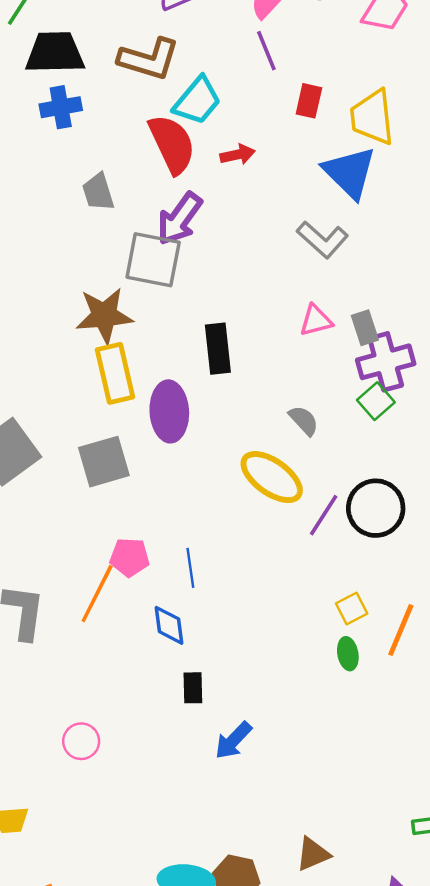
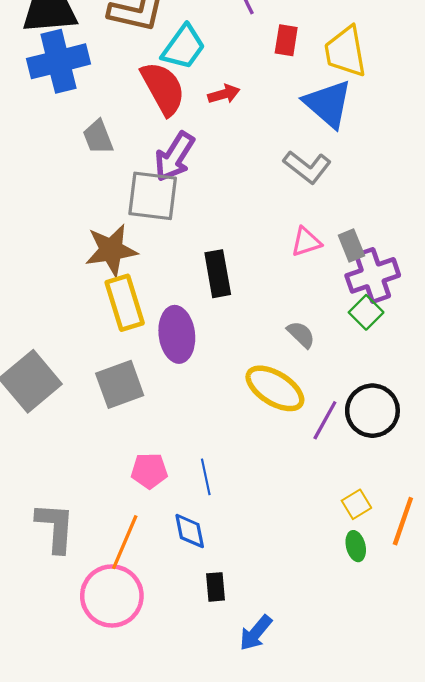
blue cross: (61, 107) -> (58, 61), size x1.6
orange line: (97, 594) -> (125, 542), moved
pink circle: (81, 741) -> (112, 596), moved, size x1.8

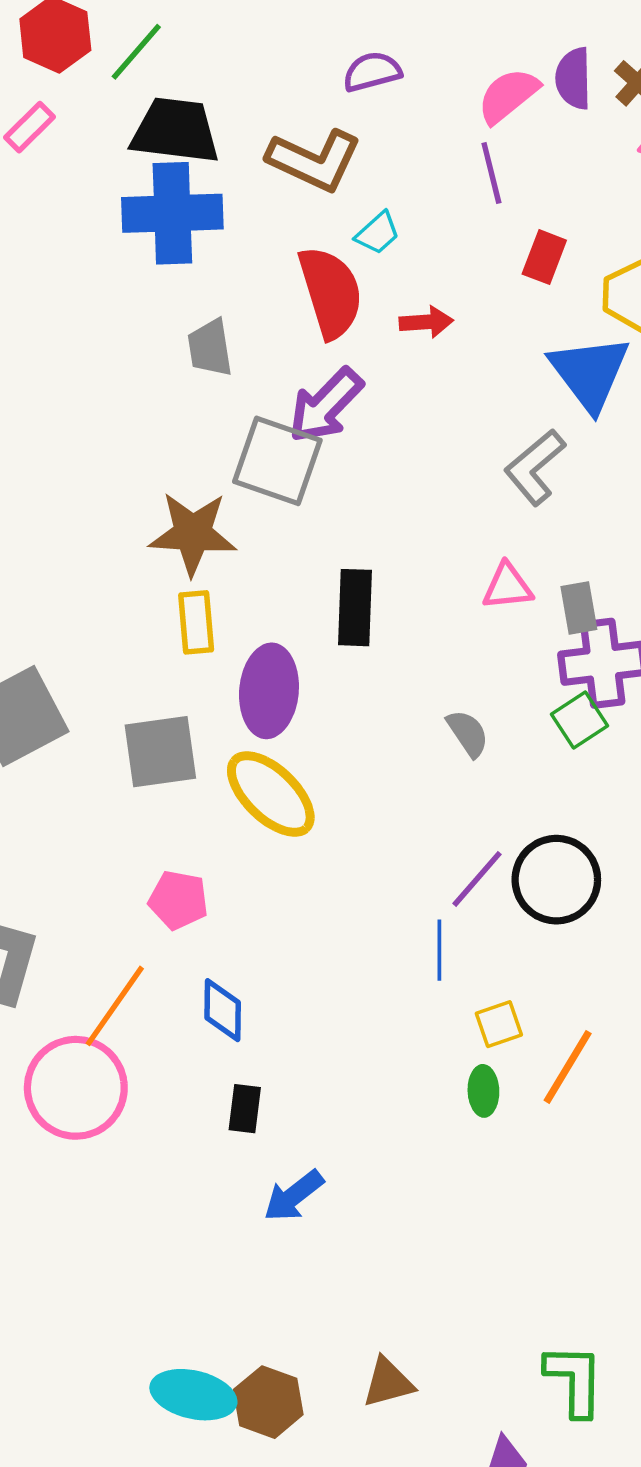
cyan trapezoid: (184, 47) -> (378, 233), size x0.6
gray L-shape: (307, 167) -> (535, 467), turned 90
yellow rectangle: (125, 303) -> (196, 622), size x0.7
yellow ellipse: (275, 388) -> (271, 794), moved
blue line: (206, 477) -> (439, 950), moved

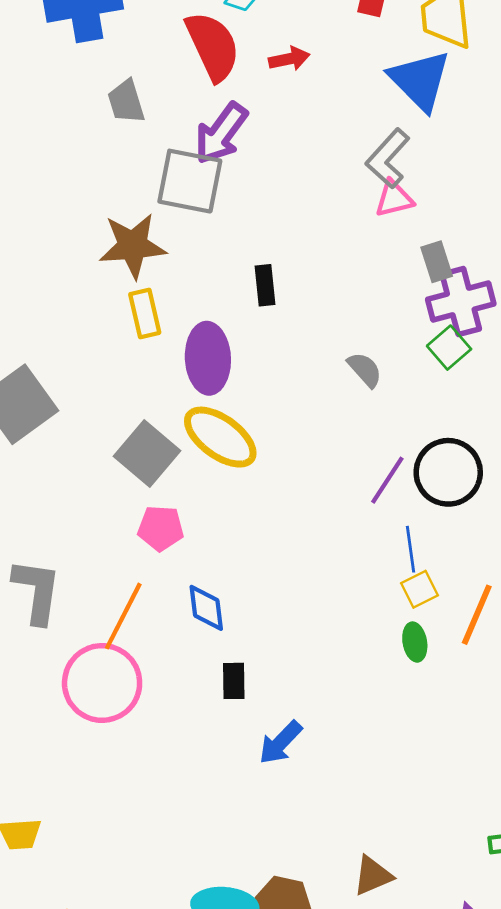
pink triangle: (507, 587) -> (394, 199), moved
black rectangle: (355, 608) -> (265, 285), size x0.7
gray square: (160, 752) -> (147, 453), moved, turned -34
blue line: (439, 950) -> (411, 549), moved

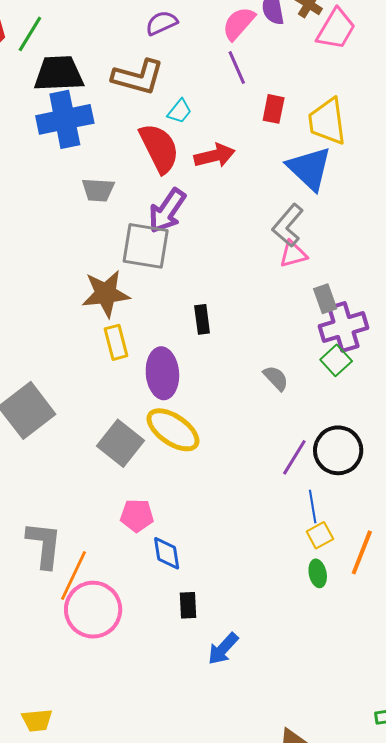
red arrow: (289, 59) -> (215, 156), size x1.4
gray trapezoid: (126, 102) -> (98, 190), turned -68
pink pentagon: (161, 528) -> (137, 516), moved
orange line: (123, 616) -> (74, 575), moved

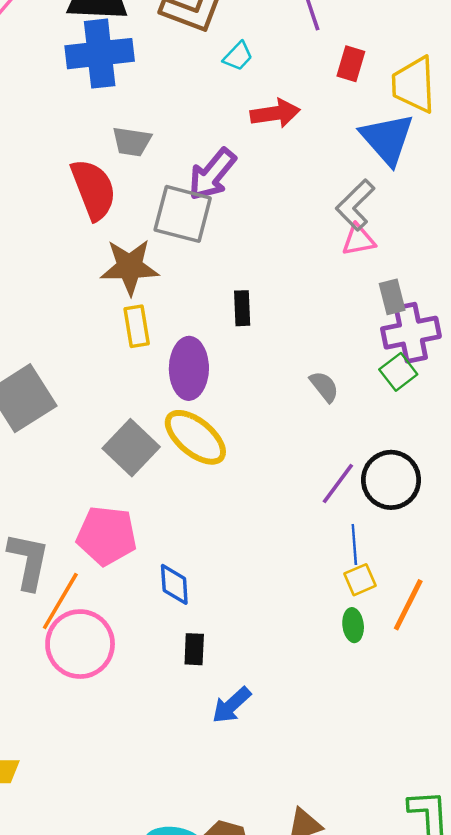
red semicircle: (159, 148) -> (93, 189), moved
pink pentagon: (137, 516) -> (107, 536), moved, size x1.5

